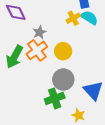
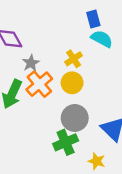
yellow cross: (73, 18) -> (74, 59), moved
gray star: (39, 32) -> (31, 63), moved

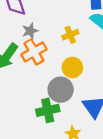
yellow circle: (72, 83) -> (72, 67), moved

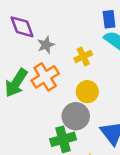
gray star: (30, 31) -> (46, 45), moved

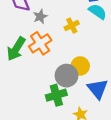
yellow circle: (87, 92) -> (80, 66), moved

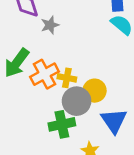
yellow cross: (72, 26) -> (67, 78), moved, turned 32
orange cross: (40, 43) -> (45, 74), moved

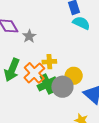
yellow cross: (67, 78) -> (49, 62), moved
green cross: (62, 124) -> (47, 84), moved

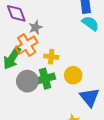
orange cross: (34, 73) -> (27, 45), moved
gray circle: (62, 87) -> (27, 81), moved

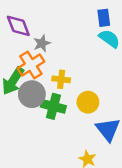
green cross: (45, 79) -> (53, 106), turned 30
gray circle: (27, 81) -> (32, 94), moved

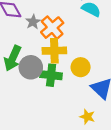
orange cross: (31, 65) -> (52, 28), moved
yellow cross: (61, 79) -> (54, 51), size x1.5

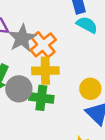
gray star: (33, 22) -> (22, 38), size x1.6
yellow circle: (81, 67) -> (90, 89), moved

